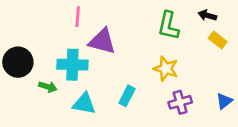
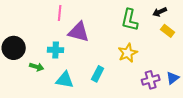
black arrow: (207, 15) -> (160, 12), turned -40
cyan cross: (72, 65) -> (56, 50), size x0.7
yellow star: (166, 69) -> (128, 53), turned 30
purple cross: (180, 102) -> (151, 80), moved

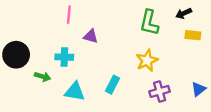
yellow rectangle: (168, 31) -> (193, 35), turned -32
purple triangle: (79, 32) -> (91, 36), size x0.6
purple cross: (151, 80) -> (160, 91), moved

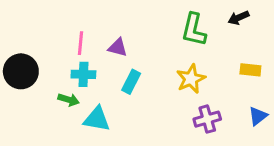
pink line: (69, 15) -> (80, 43), moved
yellow rectangle: (193, 35) -> (250, 70), moved
green arrow: (42, 77) -> (69, 100), moved
cyan rectangle: (113, 85) -> (131, 82), moved

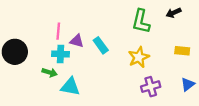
purple triangle: (118, 48) -> (77, 41), moved
cyan rectangle: (131, 82) -> (101, 45), moved, turned -63

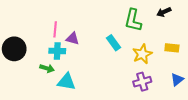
cyan rectangle: (101, 45) -> (114, 43), moved
yellow star: (139, 57) -> (142, 54), moved

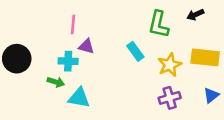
pink line: (55, 29) -> (73, 24), moved
yellow rectangle: (172, 48) -> (205, 57), size x1.6

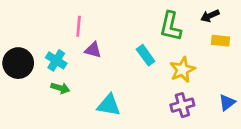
yellow rectangle: (205, 57) -> (220, 41), moved, size x0.6
cyan cross: (68, 61) -> (56, 60), moved, turned 30
cyan triangle: (79, 98) -> (109, 105), moved

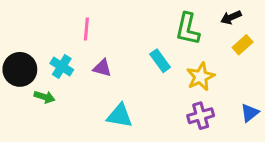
yellow rectangle: (220, 41) -> (243, 45), turned -48
purple triangle: (93, 50) -> (102, 68), moved
green arrow: (60, 88) -> (44, 97), moved

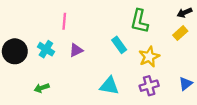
black arrow: (231, 17) -> (185, 13), moved
purple triangle: (102, 68) -> (76, 50), turned -40
green arrow: (44, 97) -> (42, 88), moved, turned 144
cyan triangle: (120, 116) -> (109, 86), moved

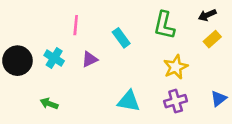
black arrow: (185, 13) -> (207, 15), moved
cyan rectangle: (119, 45) -> (121, 38), moved
green arrow: (42, 88) -> (49, 104), turned 40

